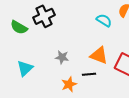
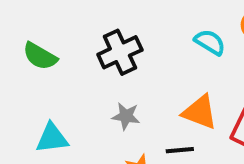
black cross: (44, 16) -> (120, 52), moved
cyan triangle: (25, 68) -> (52, 138), turned 36

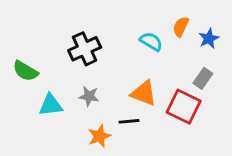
green semicircle: (40, 56) -> (25, 71), moved
cyan triangle: (52, 138) -> (51, 105), moved

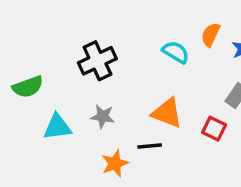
green semicircle: (25, 71) -> (28, 87), turned -50
red square: (184, 107) -> (214, 129), size x0.6

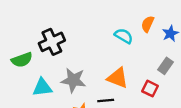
black cross: (97, 61) -> (52, 42), moved
gray star: (103, 116) -> (73, 80), size x1.5

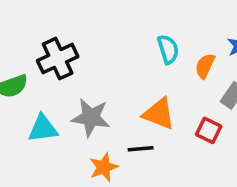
orange semicircle: (148, 24) -> (205, 66), moved
cyan semicircle: (124, 36) -> (168, 49), turned 42

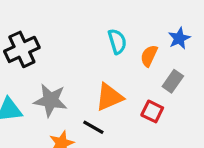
orange triangle: (159, 114) -> (109, 97), turned -44
black line: (141, 149) -> (93, 127), turned 35

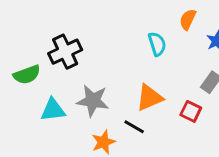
orange semicircle: (149, 56) -> (188, 19), moved

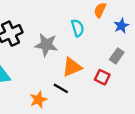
gray star: (93, 101) -> (46, 45), moved

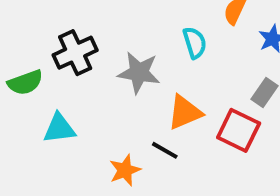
red square: (102, 77) -> (239, 130), size x1.5

